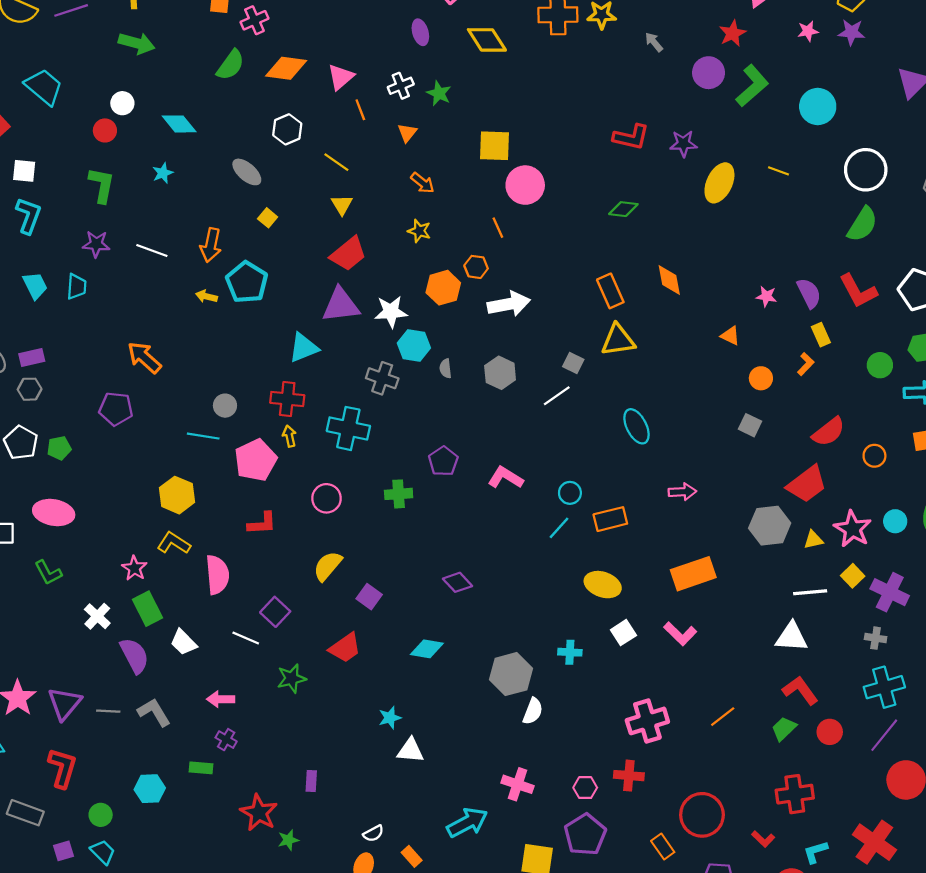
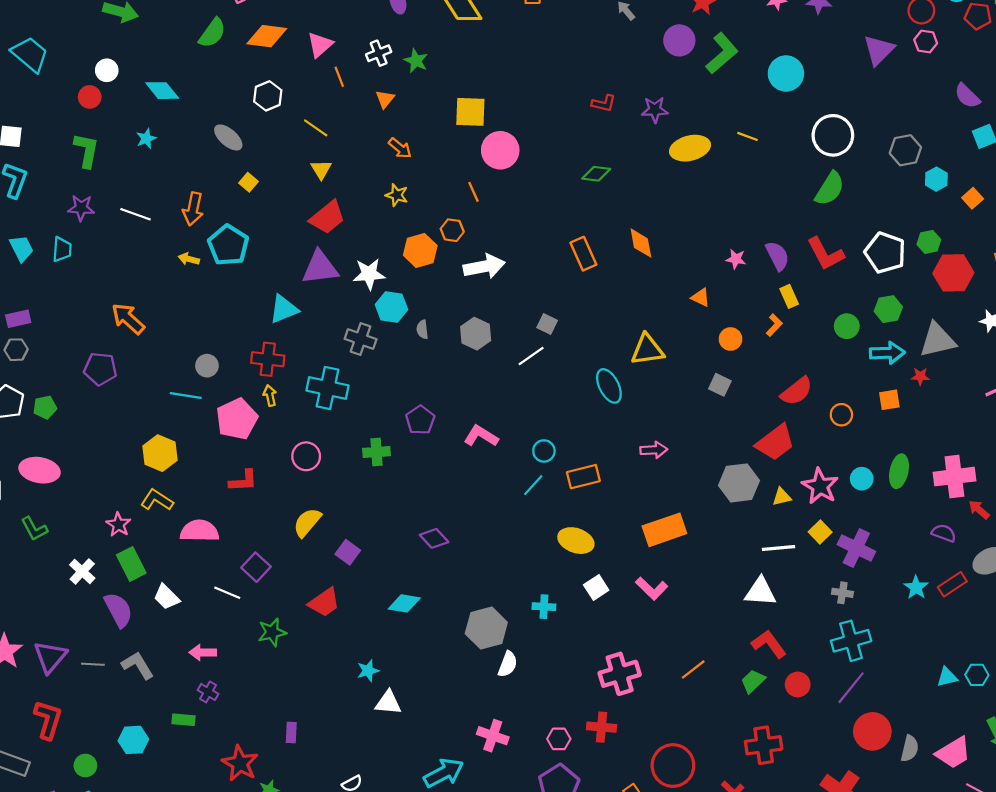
red L-shape: (631, 137) -> (604, 103), size x0.7
yellow ellipse: (719, 183) -> (690, 148), turned 51
yellow triangle: (618, 340) -> (647, 350), moved
pink semicircle: (217, 575) -> (199, 531), turned -84

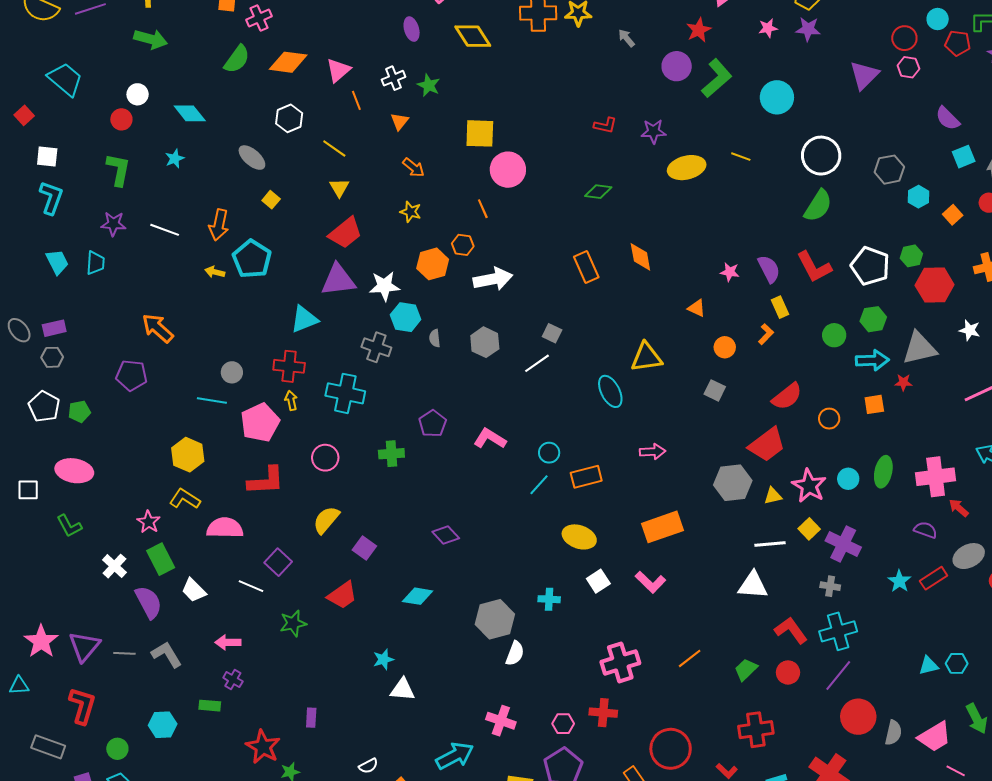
red L-shape: (243, 481) -> (266, 481), size x1.4
red L-shape: (769, 644) -> (791, 630), moved

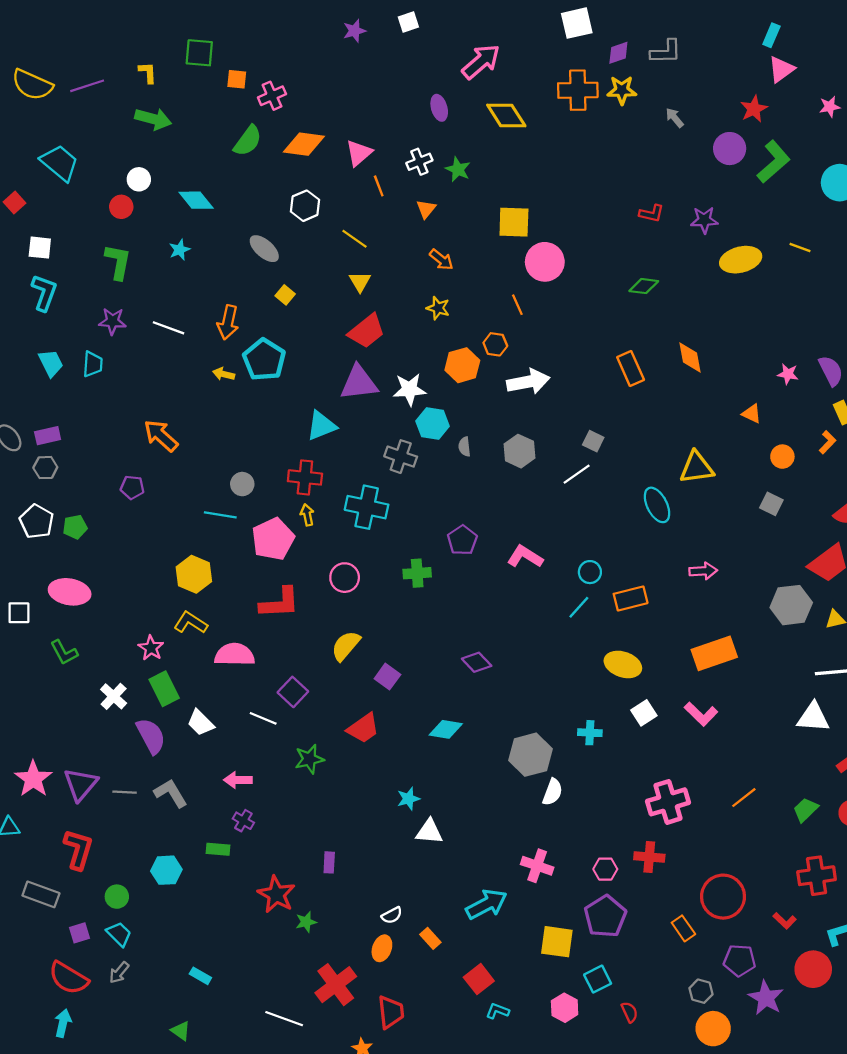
purple pentagon: (132, 375) -> (132, 487), size x0.7

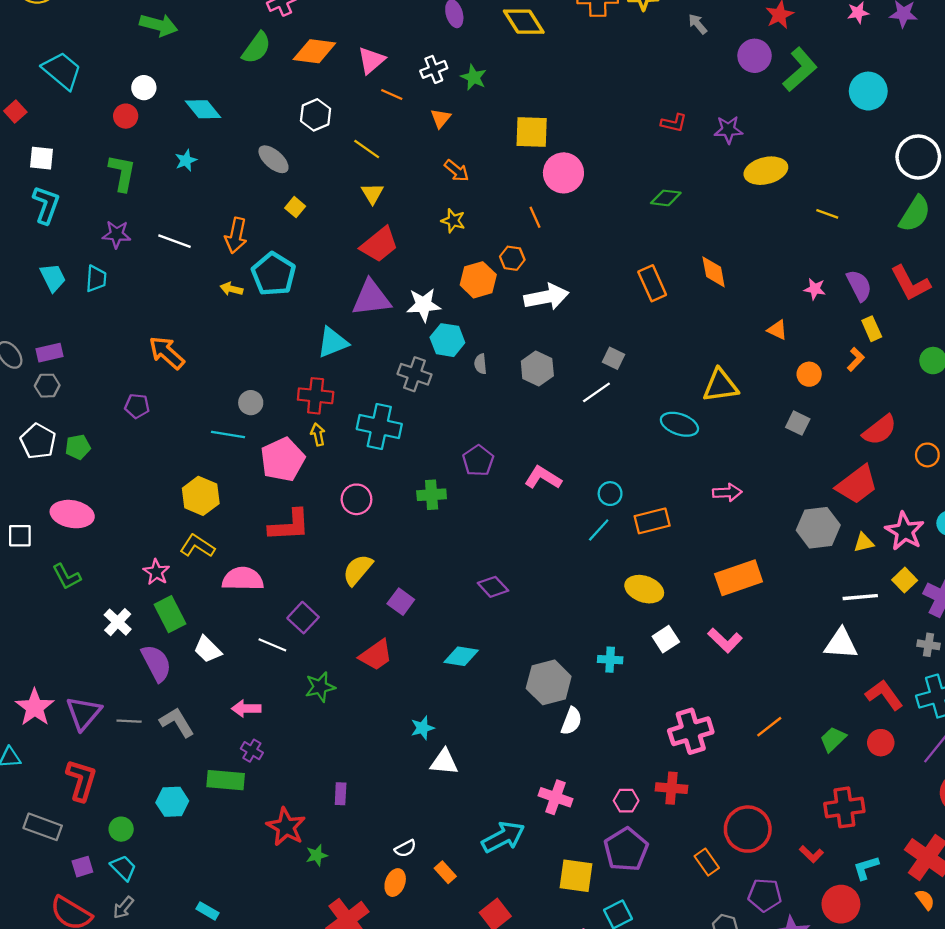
orange line: (379, 186) -> (392, 94), turned -45
yellow line: (800, 248) -> (827, 214), moved
cyan ellipse: (657, 505) -> (679, 424), turned -44
green rectangle: (218, 849) -> (226, 780), size x1.5

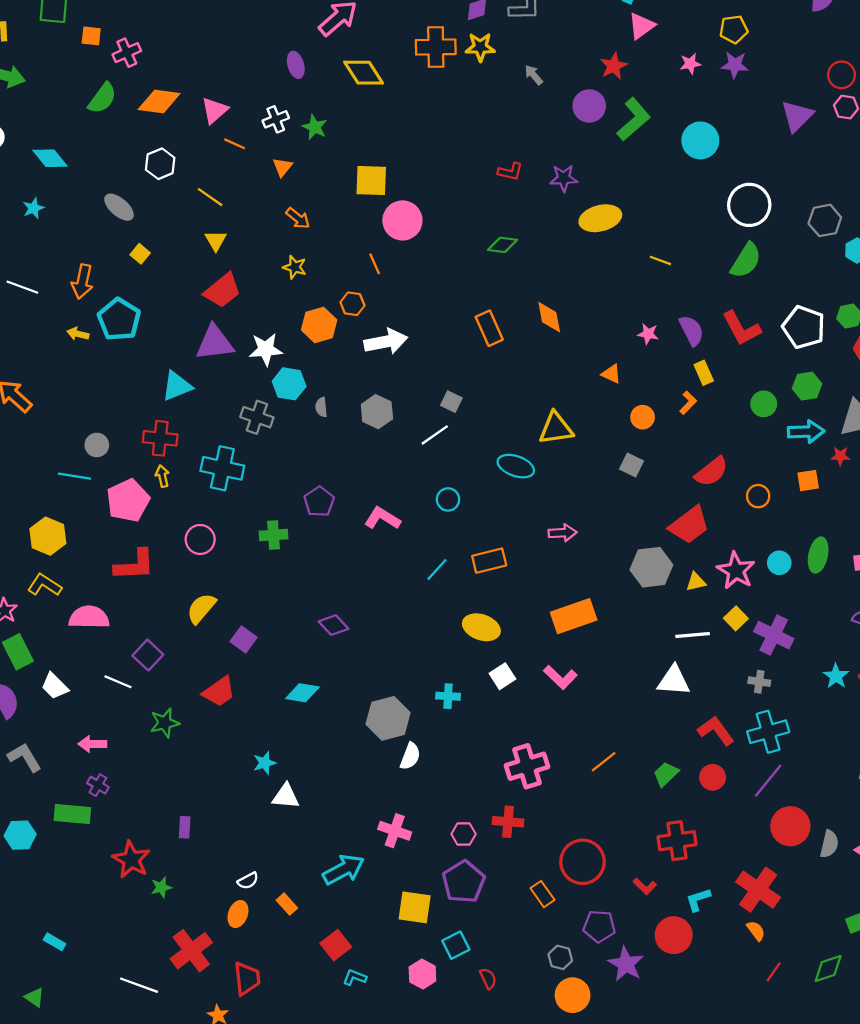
cyan circle: (610, 494) -> (448, 499), moved

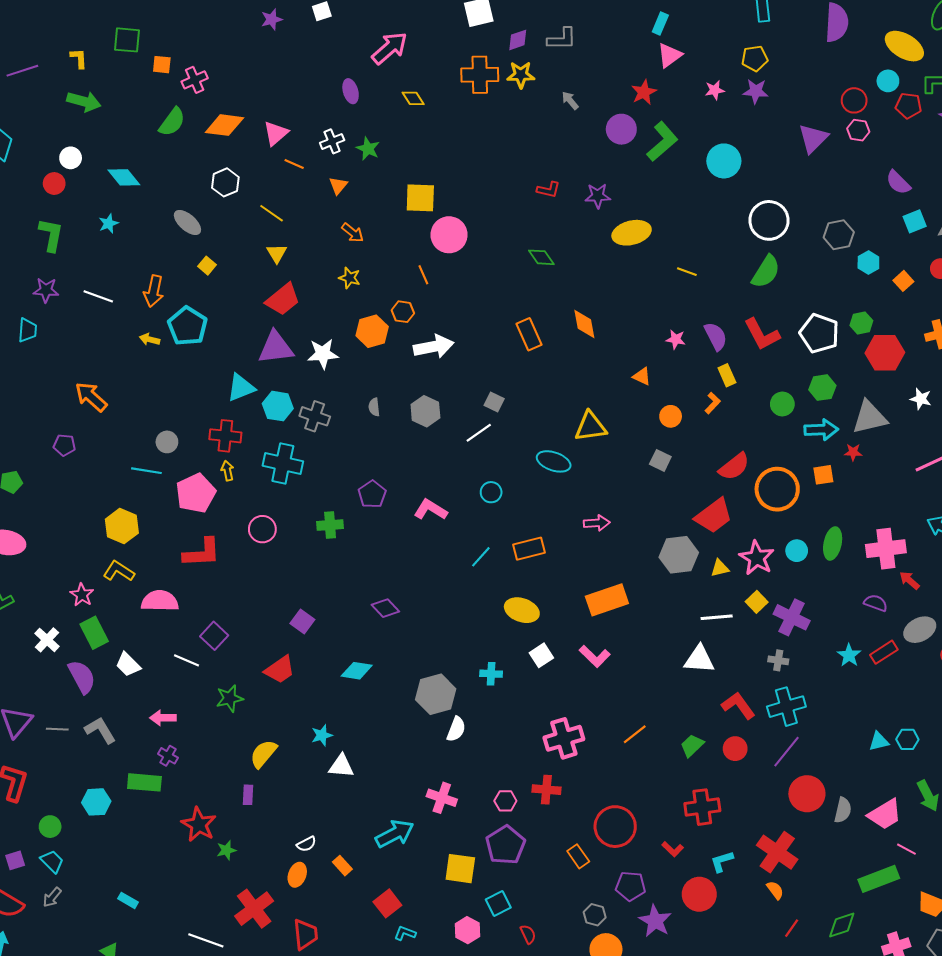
yellow diamond: (364, 73) -> (413, 98), size x0.6
green diamond: (502, 245) -> (541, 257), turned 48
cyan hexagon: (289, 384) -> (278, 406), moved
orange circle: (758, 496) -> (777, 489), size x2.0
yellow semicircle: (201, 608) -> (263, 754), moved

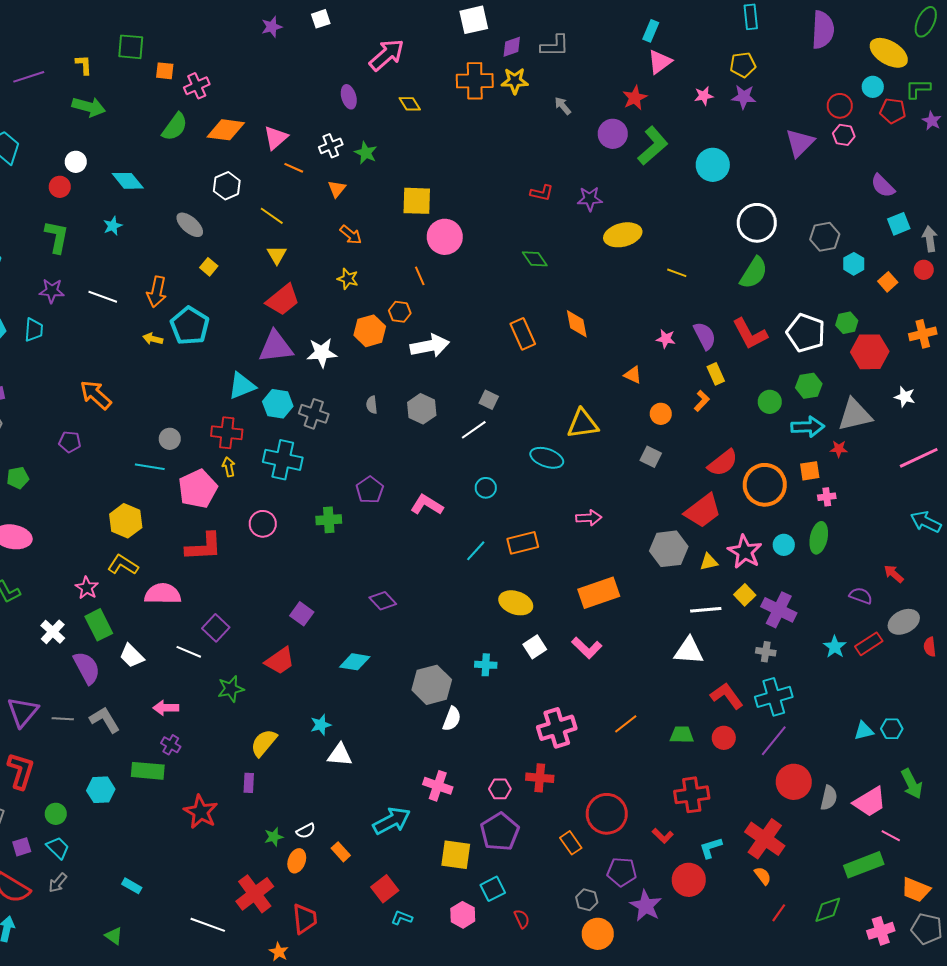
pink cross: (886, 549) -> (827, 497), moved, size x0.5
green trapezoid: (692, 746) -> (682, 735), turned 45
green star: (226, 850) -> (274, 837), moved

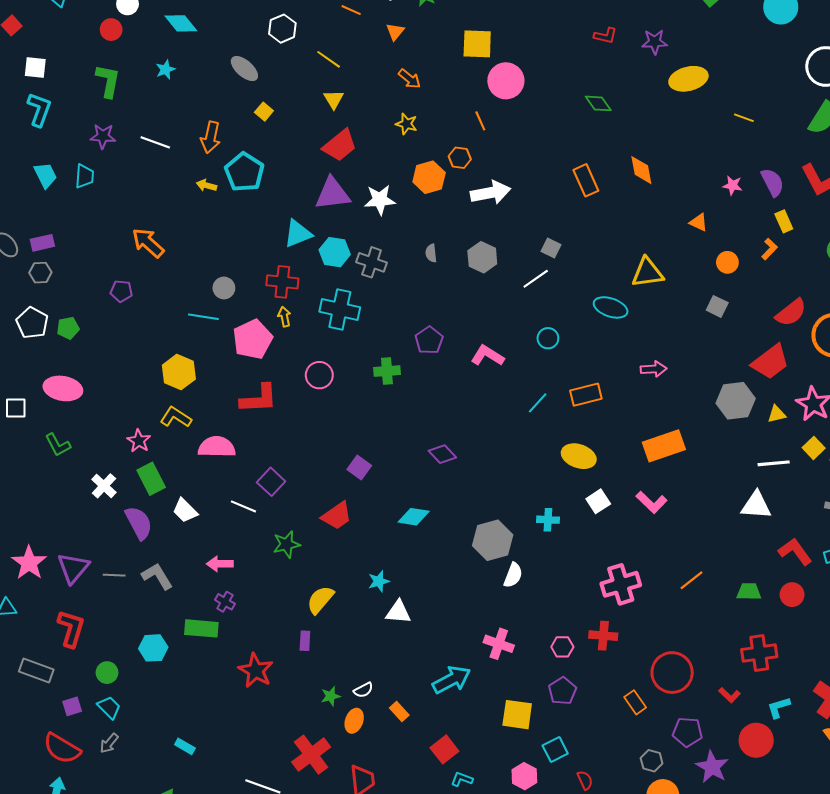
purple pentagon: (500, 832) -> (562, 691), size x0.7

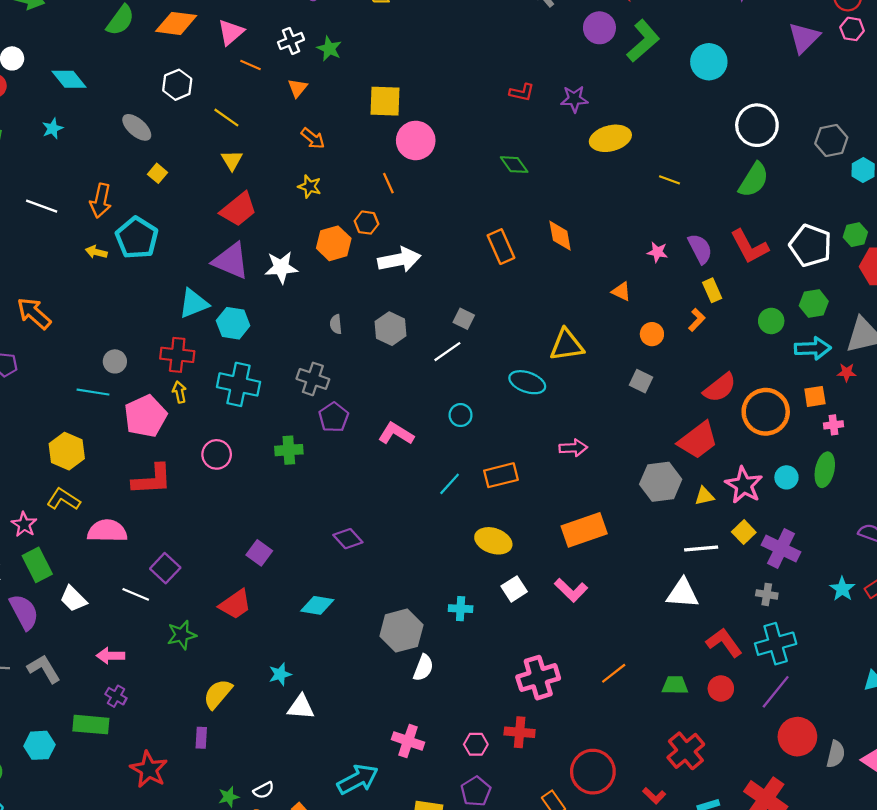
purple triangle: (333, 194) -> (231, 261), turned 30
gray cross: (372, 262) -> (313, 379), moved
red cross: (759, 653) -> (686, 751), turned -32

